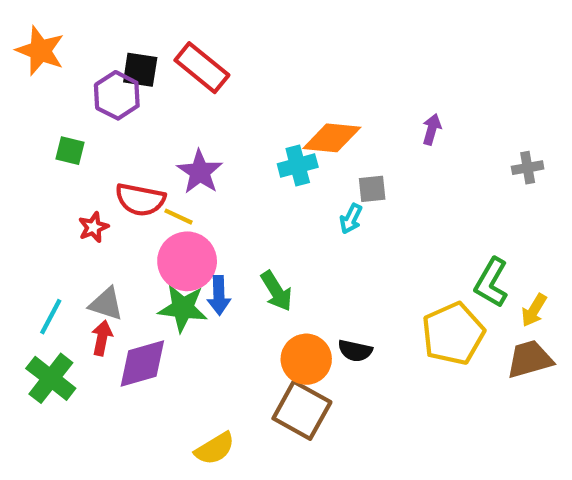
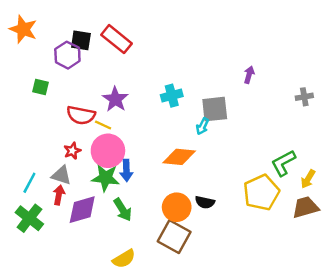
orange diamond: (332, 138) -> (179, 157), moved
gray square: (372, 189) -> (215, 109), size x1.6
red star: (93, 227) -> (72, 151), moved
green L-shape: (491, 283) -> (283, 163), turned 32
green arrow: (276, 291) -> (123, 210), moved

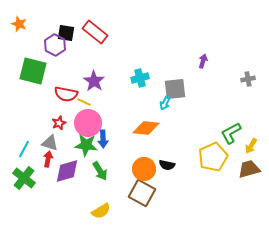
orange star: (23, 29) -> (19, 24), size x0.7
green square: (40, 87) -> (33, 71), size x2.0

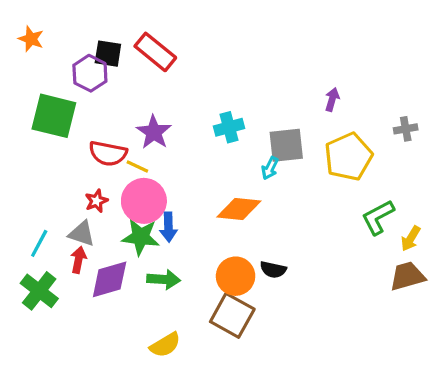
yellow pentagon: (213, 157) -> (348, 157), moved
green arrow: (100, 171) -> (164, 279), turned -54

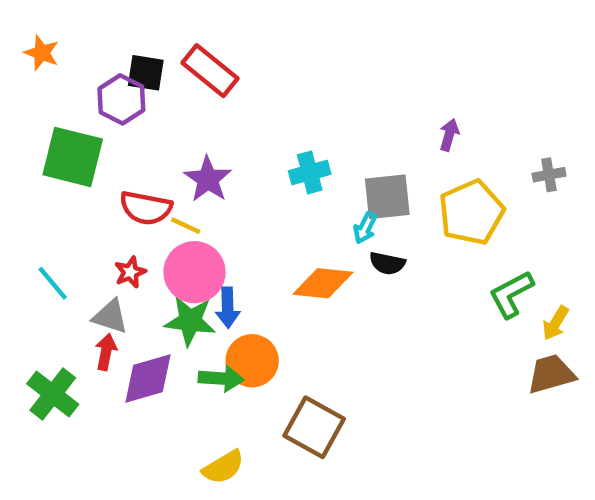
cyan line: (39, 243) -> (53, 283), moved, turned -68
black semicircle: (273, 270) -> (387, 263), moved
orange circle: (236, 276) -> (252, 361), moved

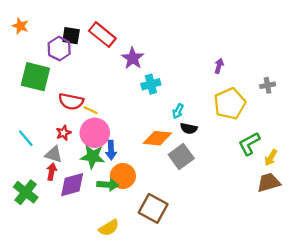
purple star: (208, 179) -> (133, 58), moved
gray square: (387, 197) -> (181, 157), moved, turned -30

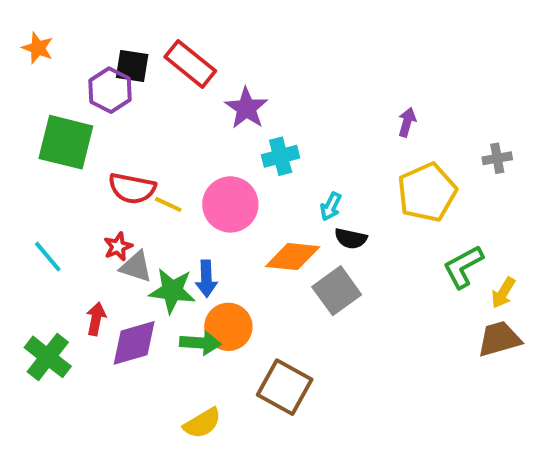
pink circle: (95, 133) -> (230, 204), moved
gray triangle: (54, 154) -> (136, 267), moved

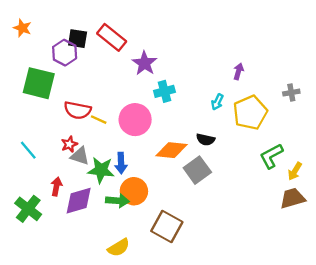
cyan arrow: (331, 206) -> (217, 102), moved

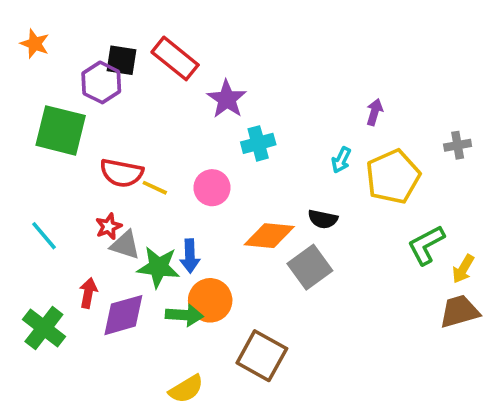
pink circle: (135, 120) -> (212, 188), size x0.7

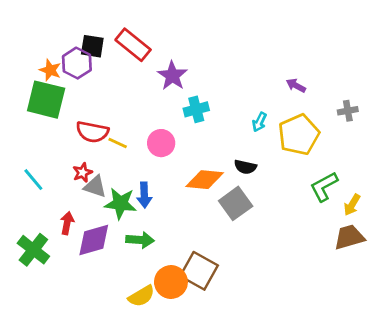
orange star: (35, 44) -> (50, 70), moved
purple arrow: (374, 112) -> (296, 86), moved, turned -78
orange circle: (210, 300) -> (171, 282), moved

